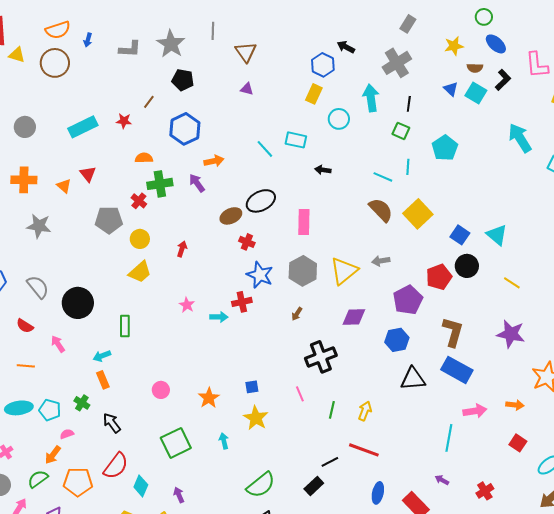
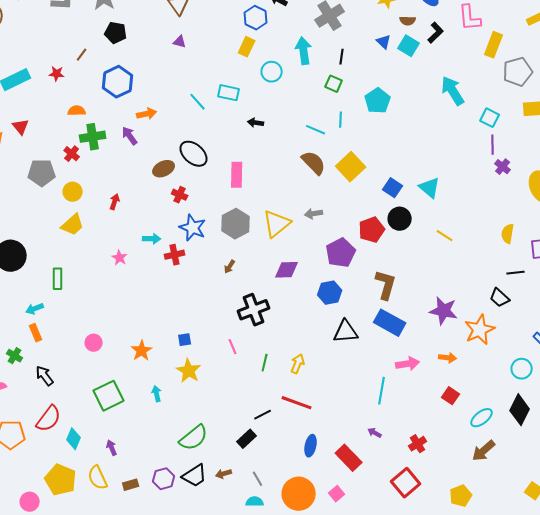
black ellipse: (261, 201) -> (194, 154), turned 68
cyan arrow: (219, 317) -> (152, 239), moved
purple star: (511, 334) -> (444, 311), moved

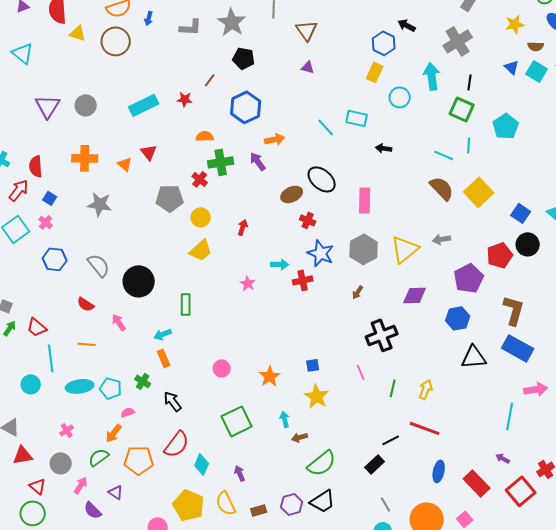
green square: (334, 84) -> (462, 109), size x1.4
brown arrow: (224, 474) -> (300, 437), moved
red square: (406, 483) -> (521, 491), moved

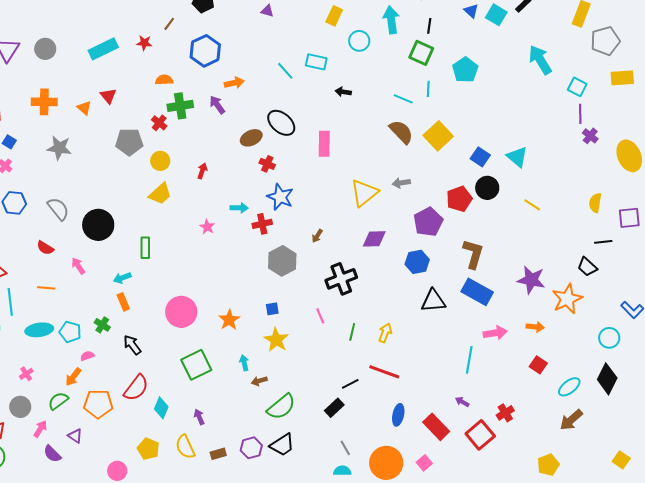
gray hexagon: (364, 249) -> (282, 261), moved
pink circle: (222, 368) -> (181, 312), size x1.8
yellow pentagon: (189, 505) -> (148, 449), size x0.7

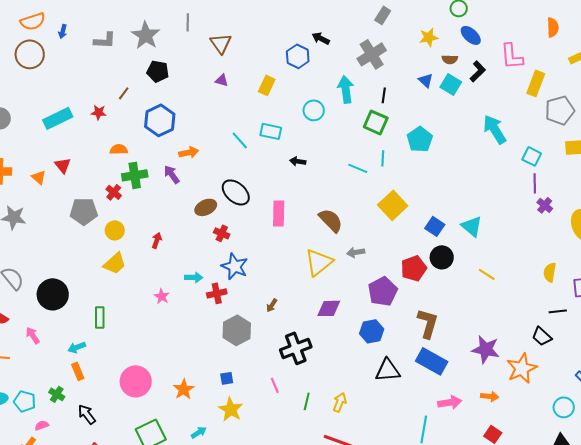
yellow rectangle: (334, 16) -> (267, 85), moved
brown semicircle: (401, 132) -> (331, 220), moved
cyan arrow: (244, 363) -> (199, 432), turned 70

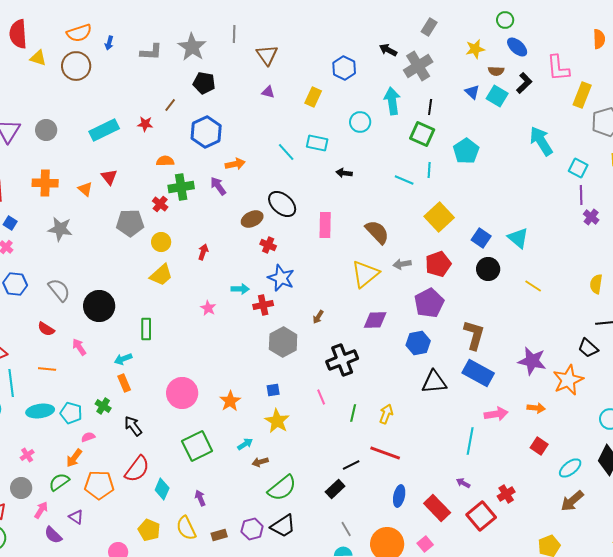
black arrow: (321, 38) -> (388, 50), moved
red pentagon: (414, 268) -> (438, 264), moved

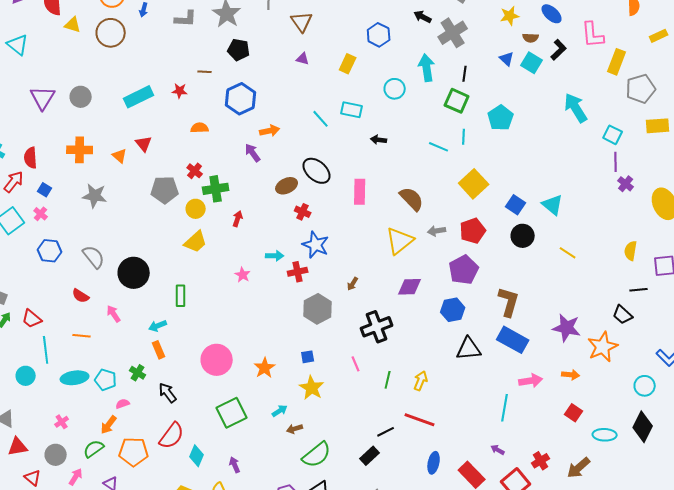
brown line: (170, 105) -> (205, 72), turned 56
green cross: (181, 187) -> (216, 189), moved
cyan ellipse: (570, 468) -> (605, 435), turned 40
brown arrow: (572, 501) -> (579, 468), moved

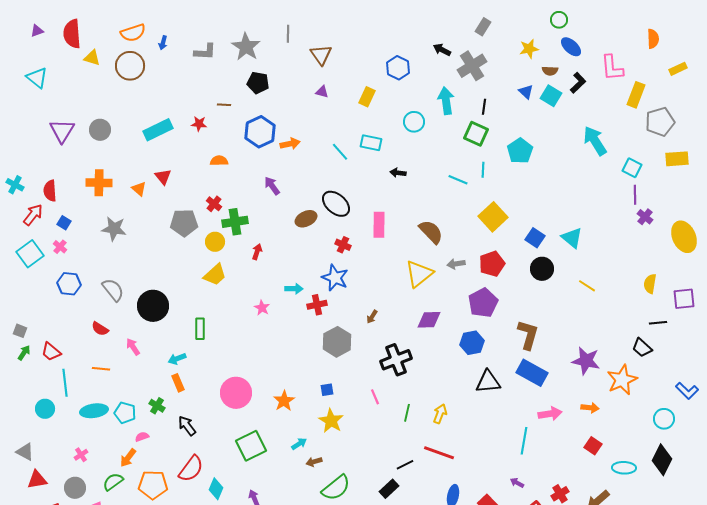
orange arrow: (270, 131) -> (290, 144), moved
red cross: (303, 212) -> (343, 245), moved

